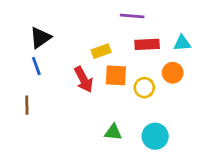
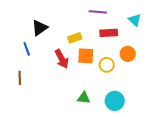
black triangle: (40, 38) -> (40, 28), moved
cyan triangle: (182, 43) -> (135, 20), moved, turned 48

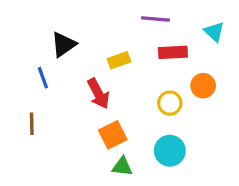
orange square: (86, 56) -> (113, 135), moved, turned -30
green triangle: (84, 98) -> (122, 167), moved
cyan circle: (115, 101) -> (170, 151), moved

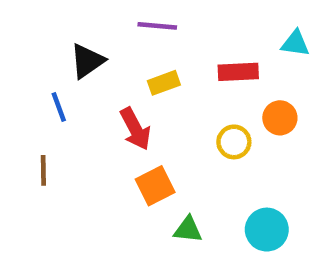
purple line: (156, 19) -> (157, 26), moved
cyan triangle: (214, 32) -> (295, 43), turned -35
cyan circle: (170, 151) -> (267, 230), moved
green triangle: (122, 167) -> (188, 230), moved

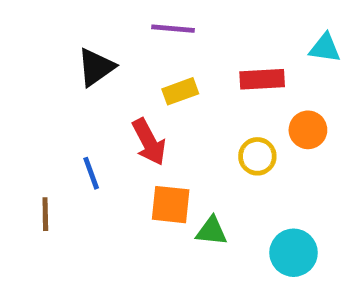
blue line: (59, 107) -> (91, 173), moved
brown line: (43, 170) -> (45, 214), moved
orange square: (155, 186) -> (171, 205), turned 33
green triangle: (188, 230) -> (212, 231), moved

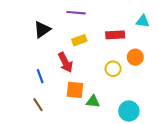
brown line: (45, 214) -> (38, 105), moved, turned -32

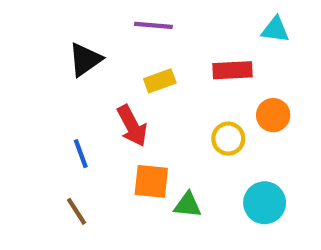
cyan triangle: (143, 21) -> (275, 30), moved
cyan circle: (129, 111) -> (265, 203), moved

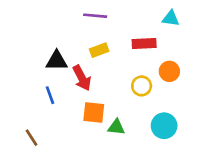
black triangle: (85, 60) -> (57, 61), moved, turned 35
brown line: (76, 211) -> (31, 138), moved

